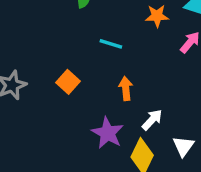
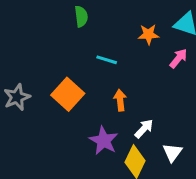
orange square: (68, 82) -> (68, 94), size x1.5

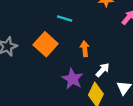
cyan line: (107, 60) -> (65, 18), moved

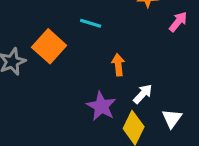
orange square: (46, 44) -> (49, 46), moved

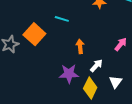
pink arrow: (178, 22) -> (121, 44), moved
purple star: (101, 106) -> (69, 74), turned -30

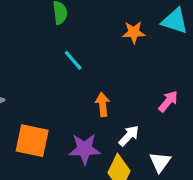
cyan line: (62, 19) -> (73, 60), turned 32
orange square: (34, 34) -> (32, 141), moved, turned -30

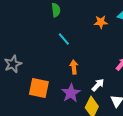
orange arrow: (103, 105) -> (74, 67), moved
purple star: (85, 149) -> (71, 93), turned -30

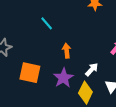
cyan line: (64, 39) -> (47, 23), moved

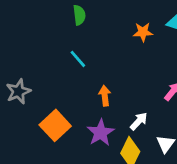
orange square: (30, 73) -> (55, 125), turned 35

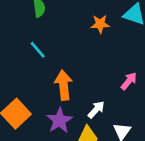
orange arrow: (105, 96) -> (64, 85), size x1.5

